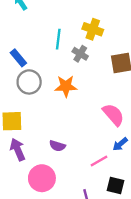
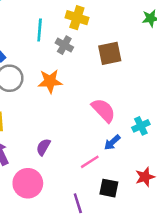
purple semicircle: (57, 146) -> (43, 147), turned 105

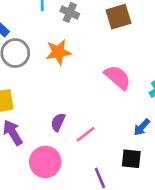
blue arrow: (112, 142) -> (142, 127), moved
pink line: (90, 162) -> (86, 134), moved

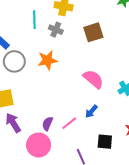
purple semicircle: (58, 122) -> (48, 124), moved
blue arrow: (142, 127) -> (91, 111), moved

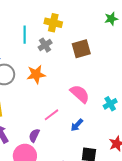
gray cross: (56, 30) -> (45, 45), turned 32
pink line: (69, 123) -> (52, 115), moved

